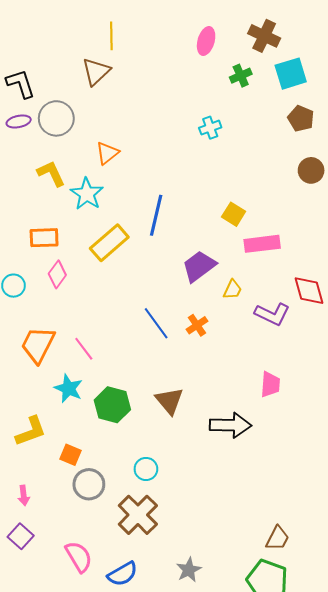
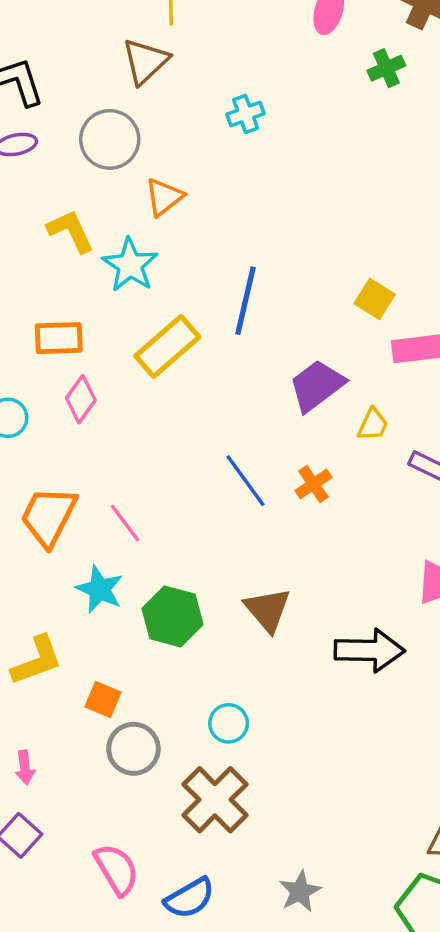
gray circle: (56, 118) -> (110, 139), moved
cyan cross: (210, 128) -> (246, 114), moved

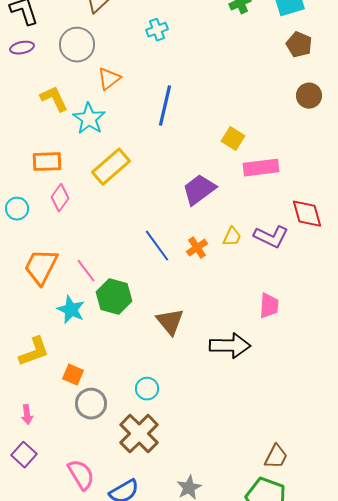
blue line: (246, 301) -> (165, 106), moved
yellow trapezoid: (373, 425) -> (232, 237), moved
green hexagon: (173, 616) -> (114, 297), moved

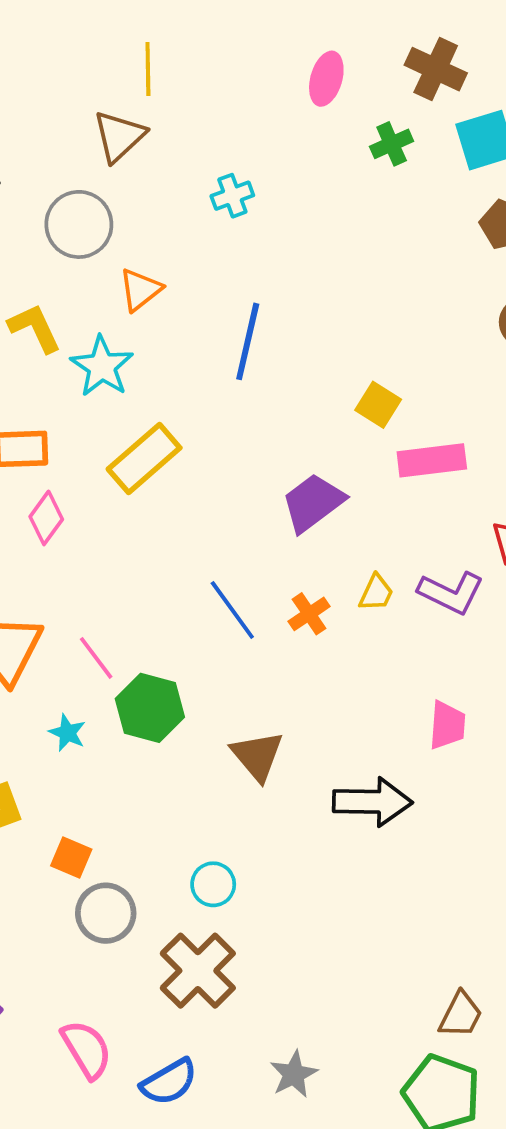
cyan star: (71, 310) -> (67, 733), size x0.7

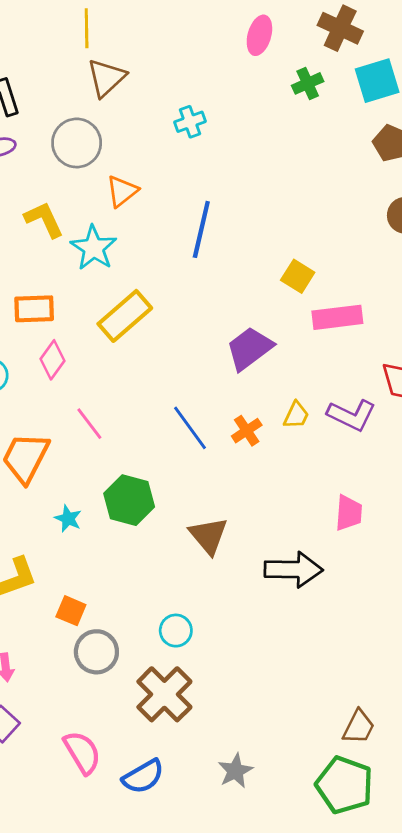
yellow line: (148, 69) -> (87, 28), moved
pink line: (96, 658) -> (89, 424), moved

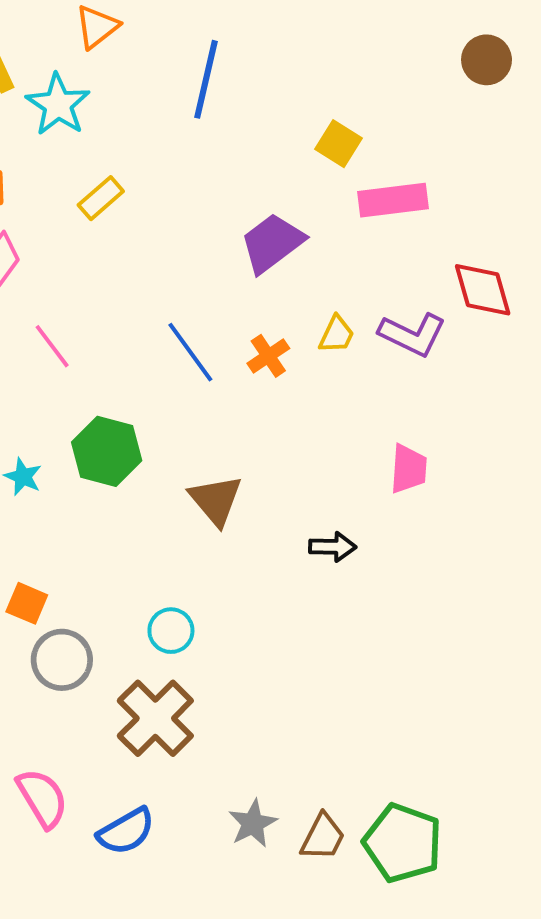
yellow rectangle: (125, 316) -> (101, 198), size x0.6
black arrow: (293, 570) -> (333, 547), size x0.6
brown trapezoid: (359, 727) -> (323, 837), moved

